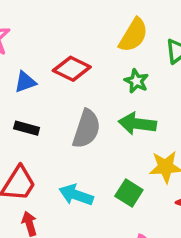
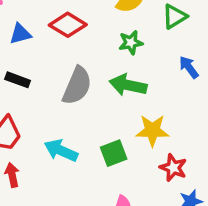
green star: (136, 81) -> (131, 43), turned 30
green square: (129, 193) -> (114, 153), turned 32

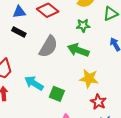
black rectangle: (18, 80) -> (19, 32), moved
green square: (114, 153) -> (57, 94), moved, turned 35

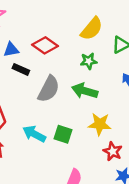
black rectangle: (19, 32) -> (21, 69), moved
green square: (57, 94) -> (63, 134), moved

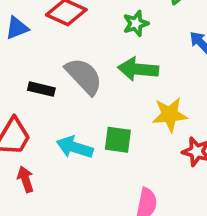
black rectangle: (21, 69) -> (41, 89), moved
gray semicircle: (49, 89) -> (84, 76), turned -60

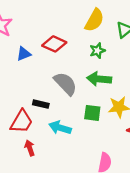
black rectangle: (41, 89) -> (41, 104), moved
green square: (118, 140) -> (92, 113), moved

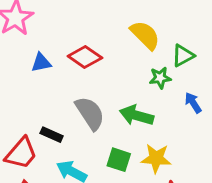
yellow semicircle: (94, 20) -> (145, 35), turned -85
green star: (97, 51) -> (160, 78), moved

